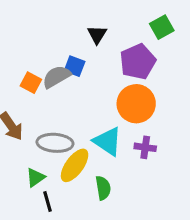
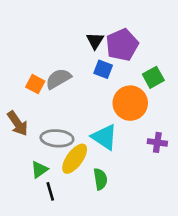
green square: (162, 27) -> (153, 77), moved
purple pentagon: (138, 62) -> (122, 45), moved
blue square: (75, 66) -> (103, 69), moved
purple cross: (145, 147) -> (157, 142), moved

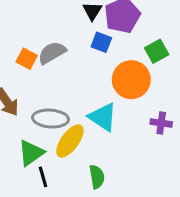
green triangle: (39, 170) -> (31, 153), size x1.4
green semicircle: (100, 179) -> (97, 177), moved

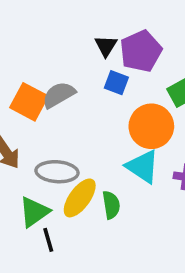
orange square: (27, 59) -> (29, 102), size x1.5
cyan triangle: (103, 117) -> (143, 166), moved
green semicircle: (97, 177) -> (111, 205), moved

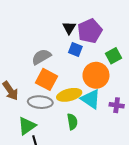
orange square: (29, 102) -> (46, 79), moved
yellow ellipse: (80, 198) -> (69, 95), moved, turned 40

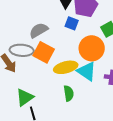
gray ellipse: (40, 102) -> (22, 50), moved

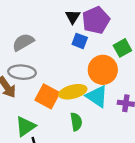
gray semicircle: (39, 30) -> (23, 42), moved
orange square: (44, 52) -> (47, 96), moved

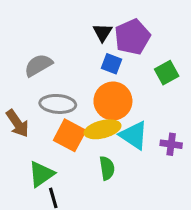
orange circle: (103, 70) -> (113, 101), moved
gray ellipse: (22, 72) -> (58, 104), moved

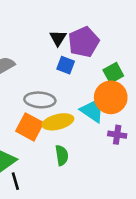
orange circle: (113, 101) -> (111, 97), moved
gray ellipse: (58, 104) -> (40, 100), moved
cyan triangle: (134, 135) -> (93, 110), moved

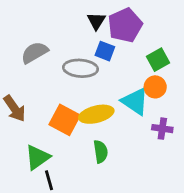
orange circle: (111, 97) -> (155, 87), size x0.6
gray ellipse: (40, 100) -> (81, 68), moved

